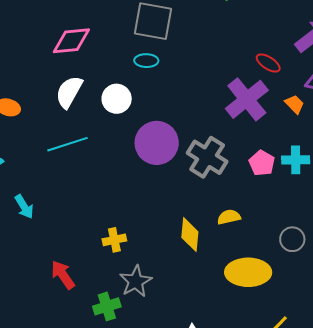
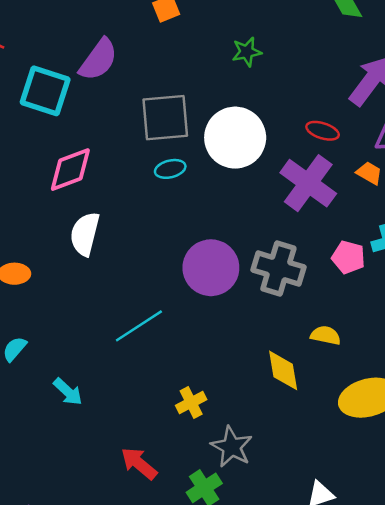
white circle: (117, 99) -> (235, 138), moved, size x1.6
cyan line: (68, 144) -> (139, 326), moved
yellow semicircle: (229, 217) -> (326, 335), turned 40

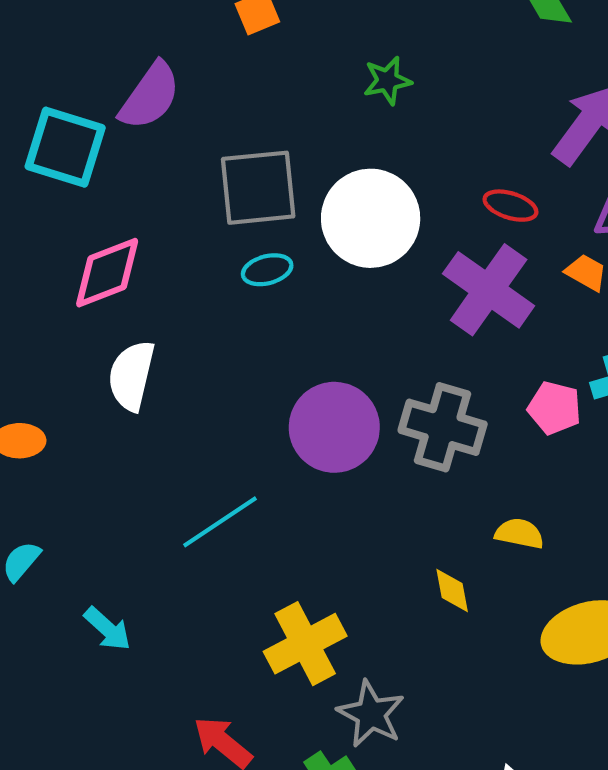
yellow diamond: (283, 370) -> (452, 590), size x0.7
yellow cross: (191, 403) -> (305, 644), size x1.6

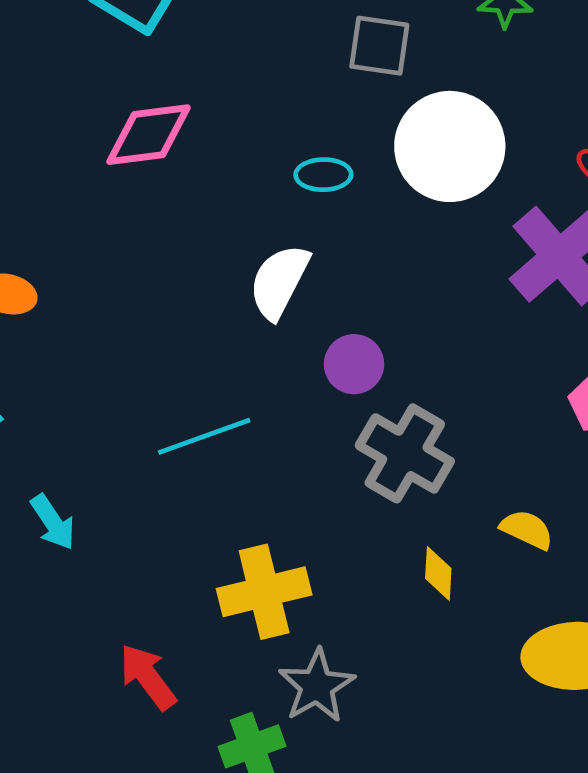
gray square: (258, 188) -> (379, 46), moved, size x0.7
white semicircle: (131, 376) -> (279, 282), moved
purple circle: (334, 427) -> (354, 364), size x0.6
gray cross: (443, 427) -> (405, 453), moved

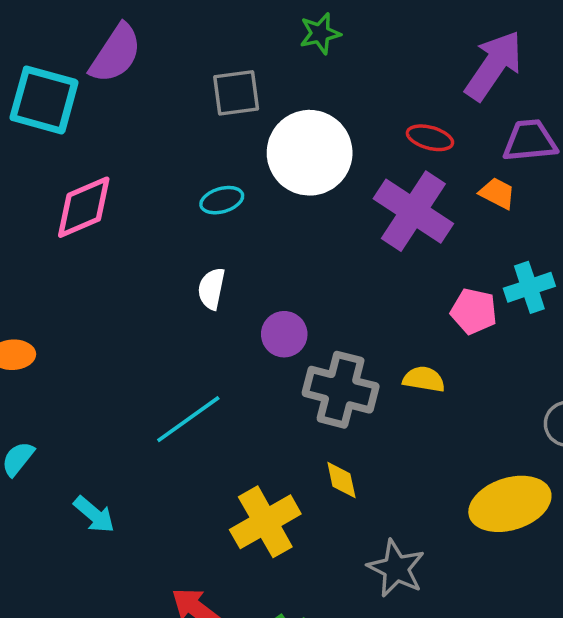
white semicircle: (279, 282) -> (211, 289), size x0.7
yellow semicircle: (527, 530) -> (424, 379), moved
yellow diamond: (438, 573) -> (341, 480), moved
gray star: (317, 686) -> (396, 568), moved

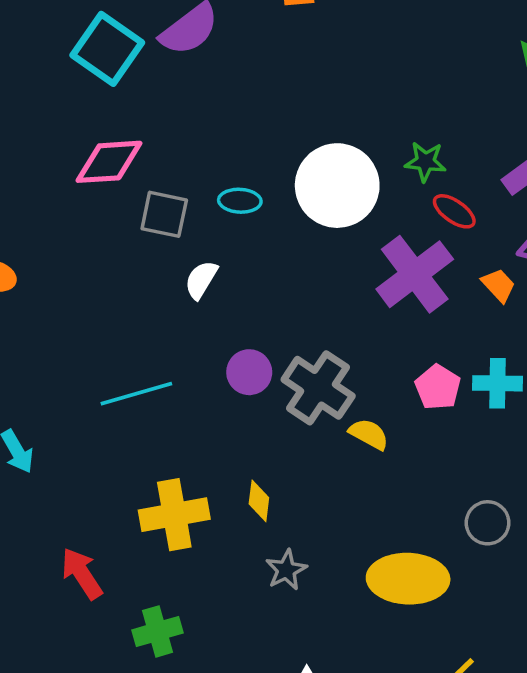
green star: (320, 33) -> (425, 162), moved
gray square: (236, 93) -> (164, 214), moved
purple circle: (284, 334) -> (249, 372), moved
gray cross: (341, 390) -> (318, 388), moved
gray star: (396, 568) -> (286, 570), moved, size x0.7

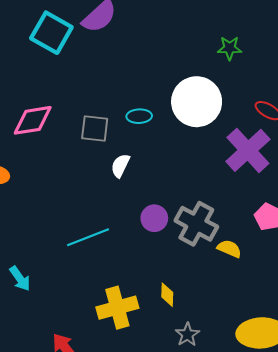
pink diamond: (109, 162) -> (33, 120), moved
green star: (425, 162) -> (230, 48), moved

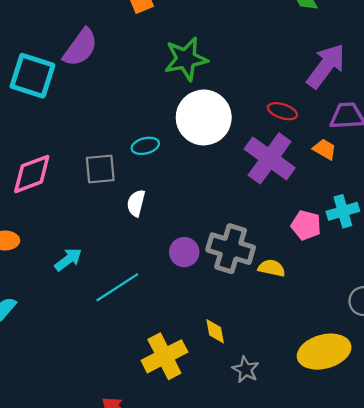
green star: (230, 48) -> (186, 59), moved, size x1.6
cyan arrow: (20, 279) -> (68, 259), moved, turned -80

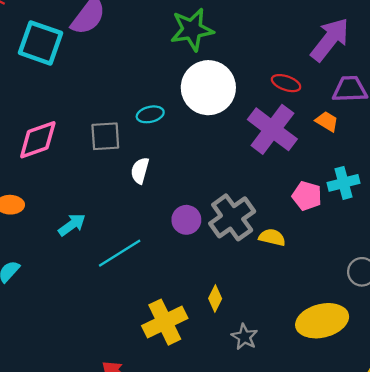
gray cross: (231, 249) -> (232, 217), turned 36
yellow diamond: (215, 331) -> (215, 298), turned 35

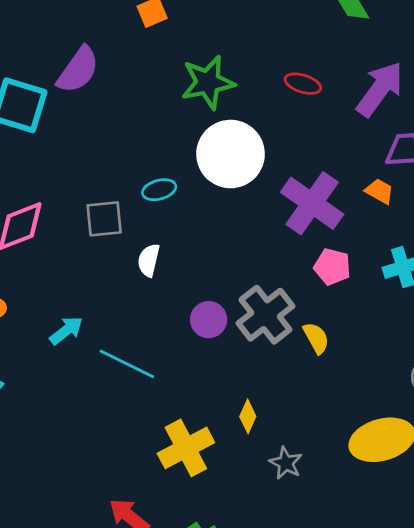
red ellipse: (286, 83) -> (303, 84), moved
pink pentagon: (307, 196) -> (332, 267), moved
yellow semicircle: (272, 237) -> (316, 338), turned 50
cyan line: (120, 253) -> (127, 364), turned 60

